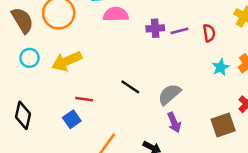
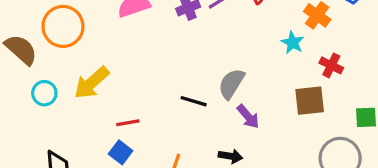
cyan star: (221, 67) -> (293, 43), moved
black line: (130, 87) -> (194, 101), moved
brown square: (223, 125) -> (310, 101), turned 30

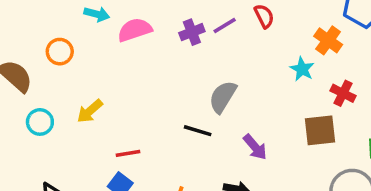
orange circle: (63, 26) -> (60, 52), size x0.6
yellow arrow: (92, 83) -> (90, 111), size x0.7
gray semicircle: (231, 84) -> (223, 97), moved

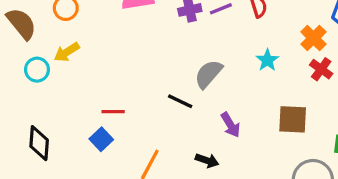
cyan star: (302, 69) -> (267, 60), moved
red cross: (343, 93) -> (321, 69), moved
yellow arrow: (90, 111) -> (67, 52), moved

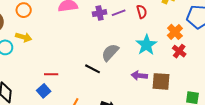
yellow arrow: (67, 52) -> (24, 37), turned -133
cyan star: (267, 60) -> (146, 45), size x1.5
purple arrow: (230, 125) -> (139, 76), moved, turned 126

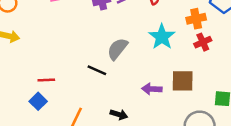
orange cross: (175, 32) -> (196, 19), turned 35
red cross: (179, 51) -> (203, 42), turned 32
purple arrow: (139, 76) -> (152, 89), moved

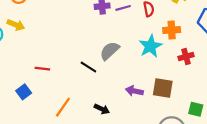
orange cross: (196, 19) -> (172, 30), moved
blue square: (38, 101) -> (24, 92), moved

